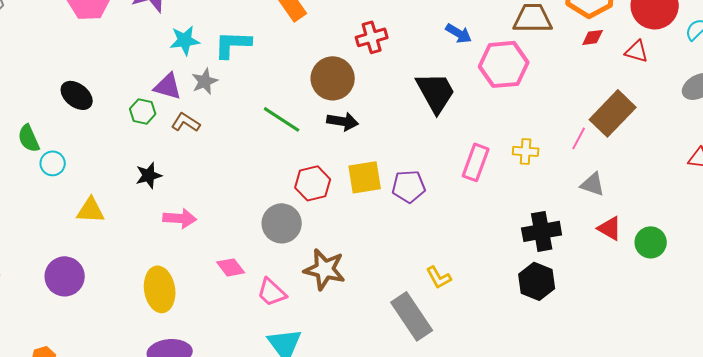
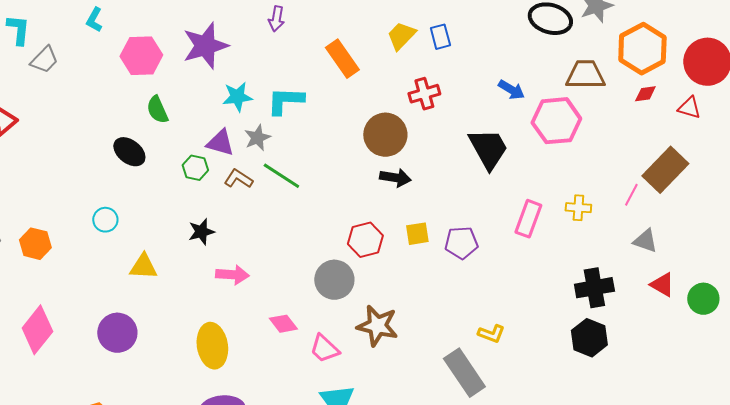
green line: (282, 119) -> (281, 176), moved
green semicircle: (29, 138) -> (157, 110), moved
yellow square: (365, 177) -> (417, 234), size x0.7
yellow L-shape: (439, 277) -> (491, 334), turned -40

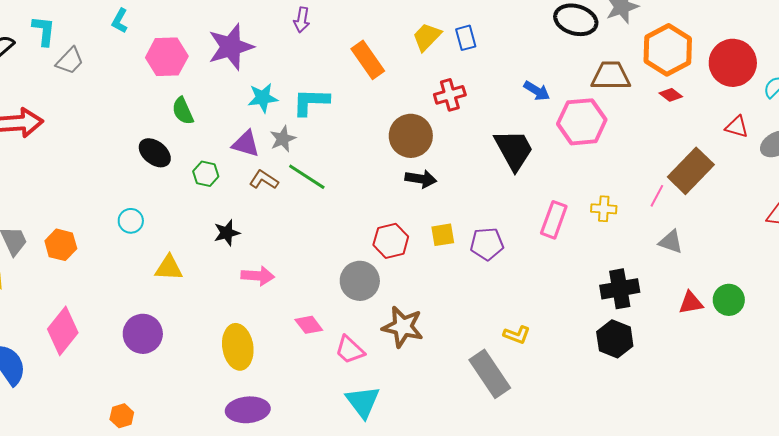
red diamond: (645, 94) -> (671, 95), turned 45
red triangle: (689, 108) -> (737, 127), moved
green hexagon: (195, 168) -> (206, 174), moved
red triangle: (662, 285) -> (691, 303), moved, turned -40

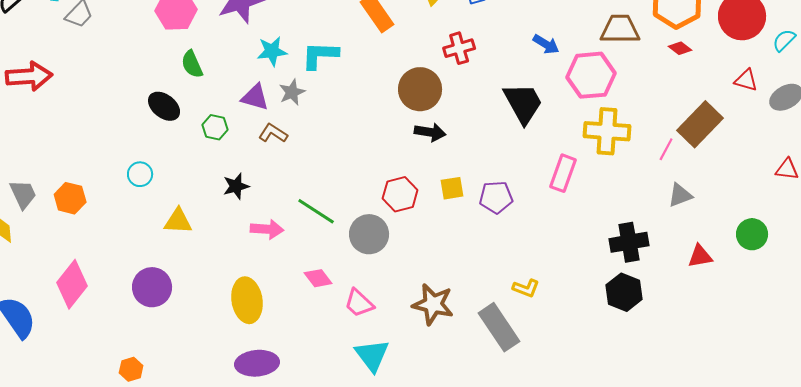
green line: (307, 177) -> (316, 211), moved
yellow cross: (604, 209) -> (607, 131), moved, size x1.8
gray triangle: (671, 242) -> (680, 195), turned -40
green circle: (729, 300) -> (752, 234), moved
brown star: (403, 327) -> (433, 304), moved

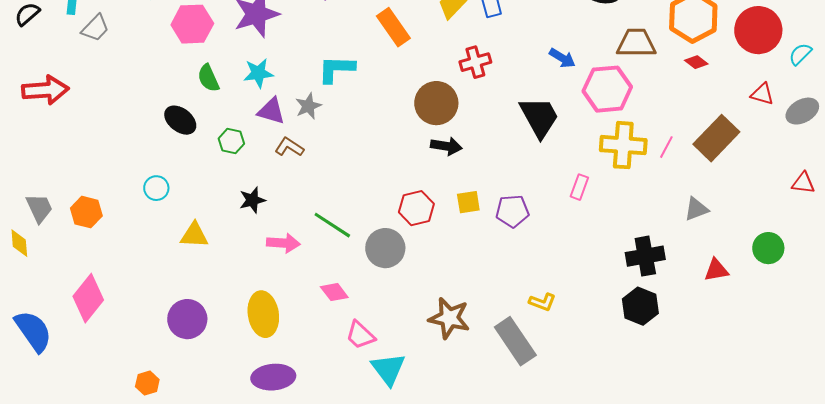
cyan star: (272, 51) -> (258, 73), moved
pink line: (666, 149) -> (666, 147), moved
pink rectangle: (563, 173) -> (579, 187), size x0.7
purple circle: (152, 287) -> (187, 319), moved
pink trapezoid: (359, 303) -> (360, 335), moved

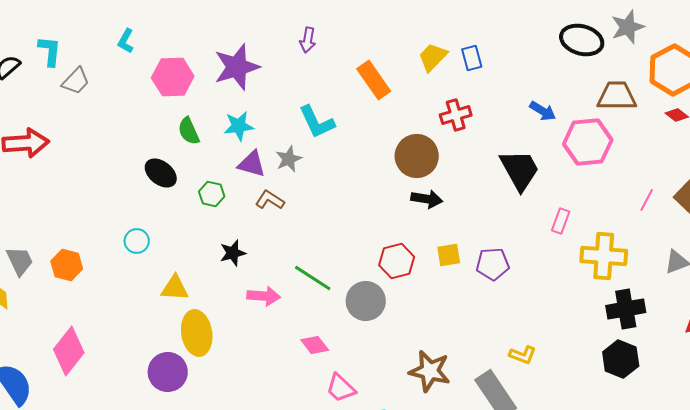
cyan L-shape: (336, 69) -> (317, 122), turned -117
yellow cross: (623, 145) -> (604, 256), moved
pink rectangle: (579, 187) -> (561, 221), moved
yellow ellipse: (263, 314) -> (197, 333), moved

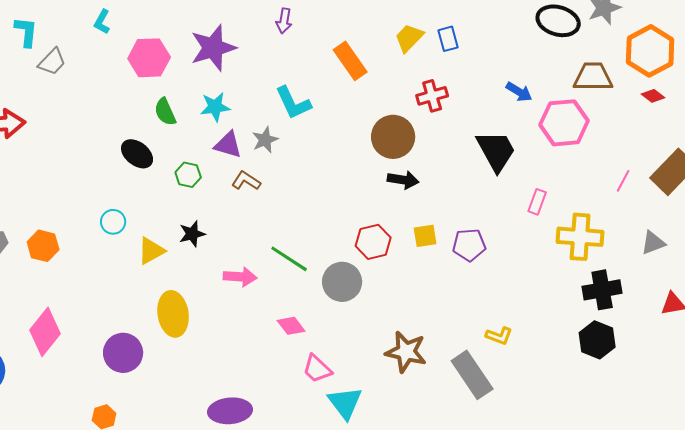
black star: (233, 253) -> (192, 234), moved
yellow triangle: (175, 288) -> (151, 251), moved, turned -32
purple circle: (168, 372) -> (123, 353), moved

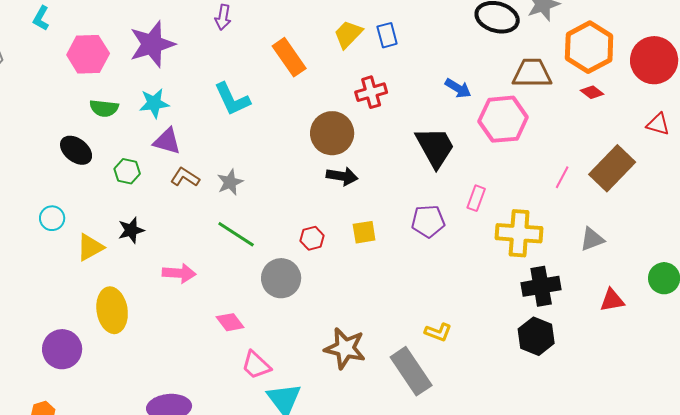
green semicircle: (165, 112) -> (104, 108), turned -60
gray star: (265, 140) -> (230, 182), moved
red hexagon: (373, 242) -> (312, 238), size x0.7
purple pentagon: (469, 245) -> (428, 221), moved
green line: (289, 259) -> (236, 234), moved

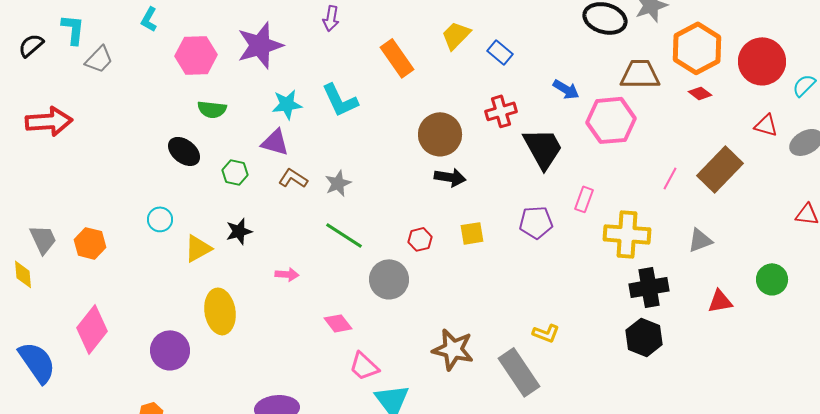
blue rectangle: (387, 35) -> (500, 52), moved, turned -35
red cross: (371, 92) -> (501, 111), moved
cyan star: (154, 103) -> (287, 104), moved
pink arrow: (179, 273) -> (287, 274), size x0.7

